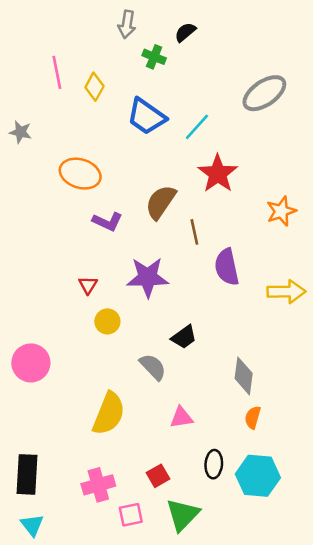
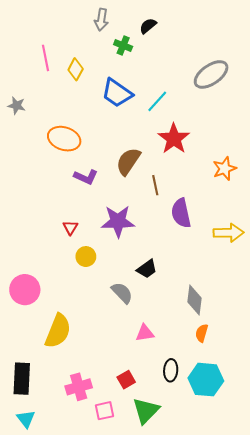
yellow semicircle: (109, 414) -> (58, 331), moved

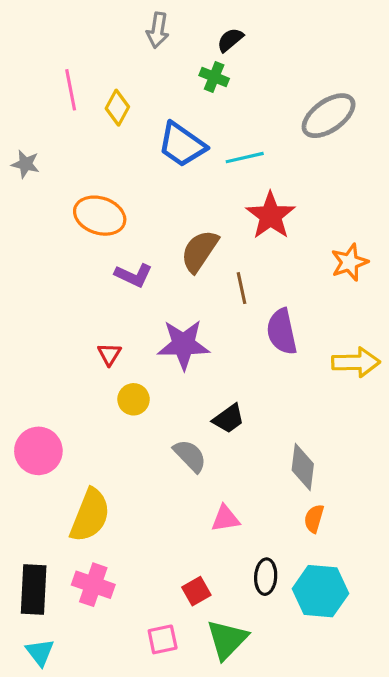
green cross: (123, 46) -> (214, 77), moved
cyan line: (157, 101) -> (245, 158), turned 35
pink cross: (79, 387) -> (93, 585), moved, turned 35

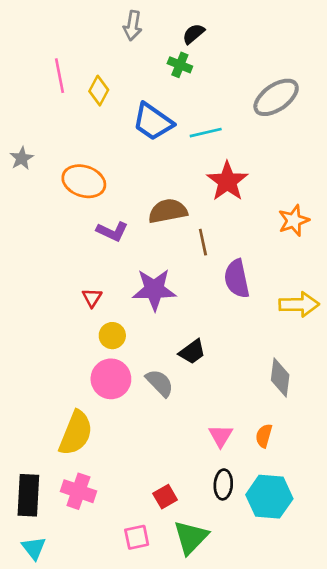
gray star: (26, 164) -> (22, 158), moved, turned 30
brown semicircle: (200, 251) -> (168, 211), turned 45
pink circle: (38, 451) -> (111, 379), moved
gray diamond: (303, 467) -> (280, 378), moved
pink triangle: (225, 519) -> (221, 436), moved, turned -50

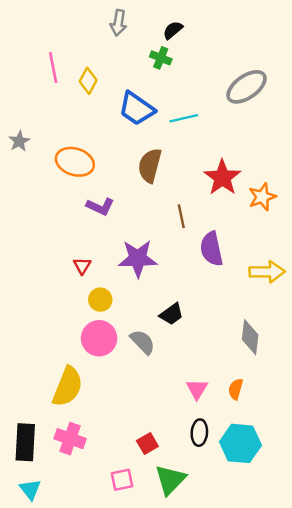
red star: (227, 181) -> (222, 178), moved
brown semicircle: (168, 211) -> (150, 165), moved, turned -64

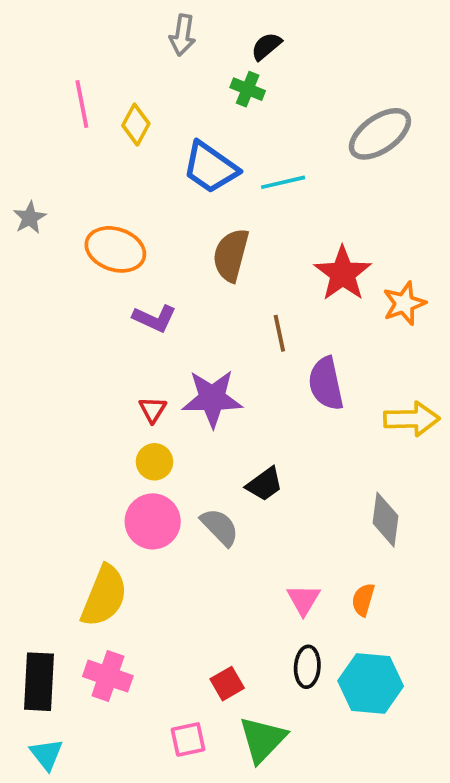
red triangle: (82, 266) -> (153, 410), moved

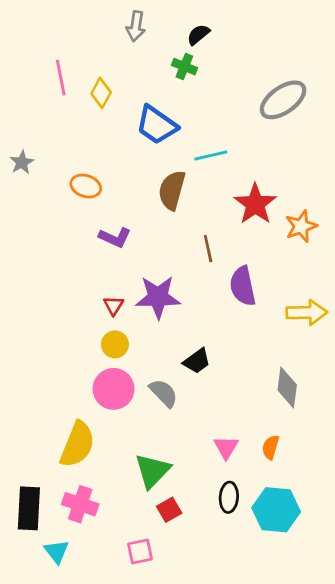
cyan line: (283, 182) -> (211, 155), moved
orange ellipse: (115, 249) -> (86, 186), size x0.7
green triangle: (263, 739) -> (152, 471), moved
cyan triangle: (46, 754) -> (57, 551), moved

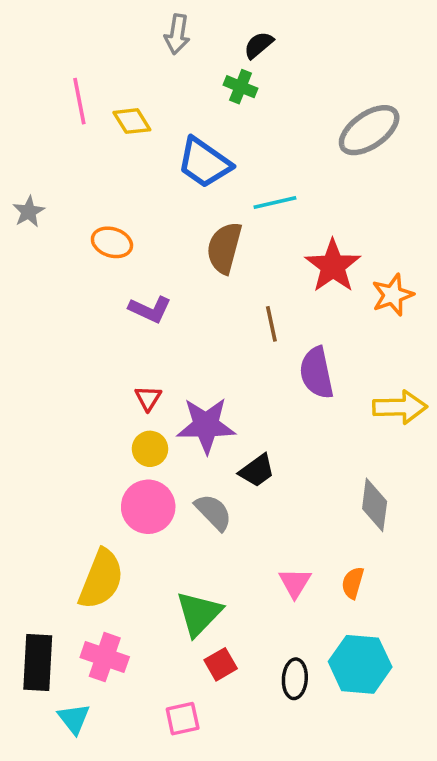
yellow diamond: (101, 93) -> (132, 121), turned -60
purple star: (158, 297) -> (206, 425), moved
black ellipse: (229, 497) -> (295, 679), moved

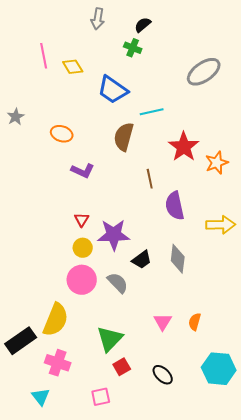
gray diamond: (375, 505) -> (178, 259), moved
black rectangle: (38, 662) -> (21, 341), moved, turned 52
cyan hexagon: (360, 664) -> (219, 369), moved
black ellipse: (295, 679) -> (163, 375), turned -50

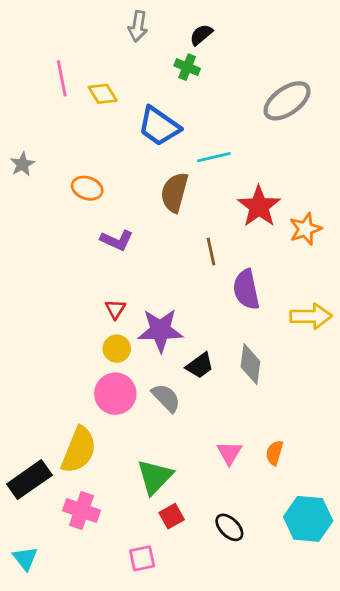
cyan triangle: (41, 397) -> (25, 558), moved

